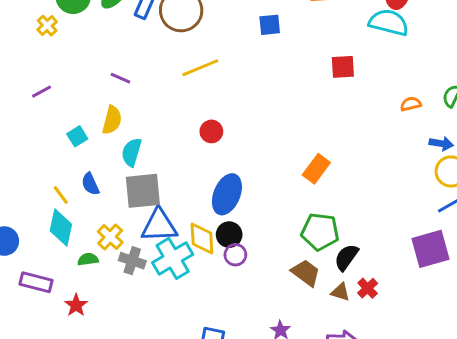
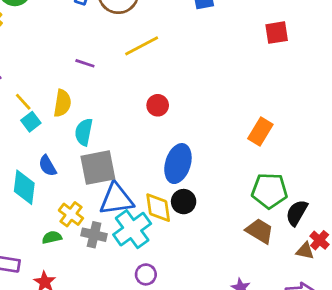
purple line: (120, 78) -> (85, 63), moved
yellow line: (61, 195) -> (23, 102), moved
cyan diamond: (61, 228) -> (24, 187), moved
purple circle: (235, 255) -> (146, 274), moved
brown triangle: (340, 292) -> (305, 251), moved

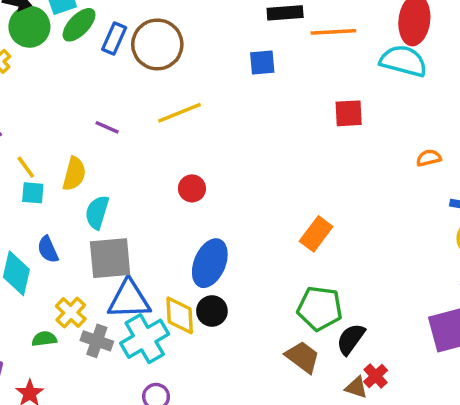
cyan square: (31, 122) -> (33, 193), turned 36

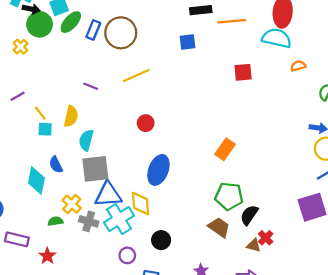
orange semicircle: (429, 158) -> (298, 66), moved
black circle: (212, 311) -> (161, 240), moved

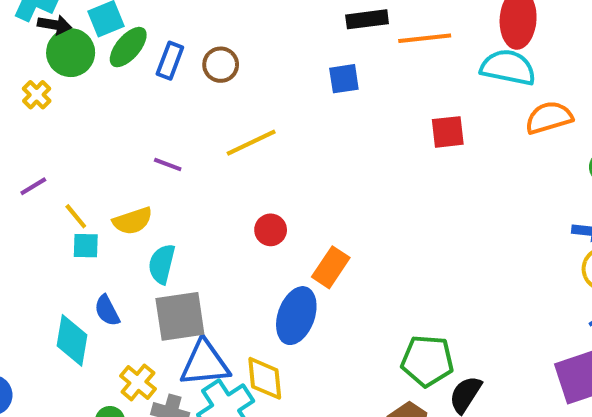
brown circle: (121, 33) -> (221, 65), size x0.6
orange semicircle: (298, 66) -> (549, 118), size x1.6
yellow semicircle: (71, 116) -> (133, 221), turned 60
orange rectangle: (225, 149) -> (331, 267), moved

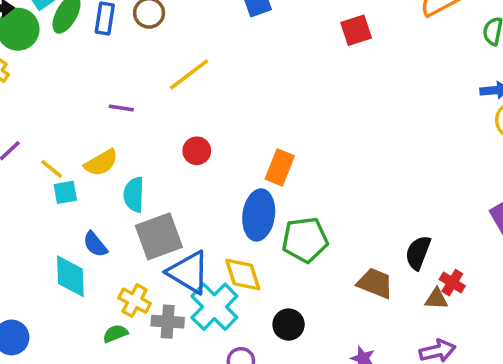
red circle: (271, 230) -> (197, 151), moved
green pentagon: (427, 361) -> (305, 240), moved
blue triangle: (205, 363) -> (189, 272), turned 48

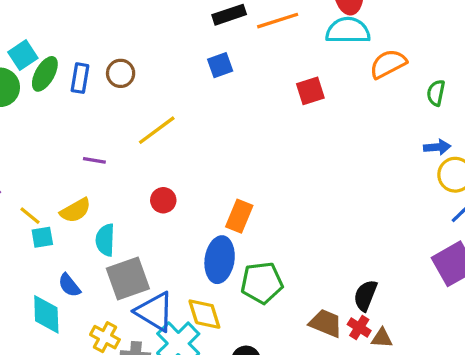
red cross: (452, 283) -> (359, 328), moved

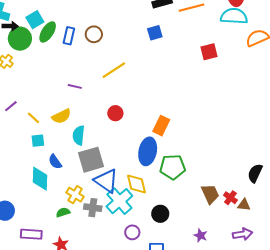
cyan square: (42, 237) -> (38, 141), moved
black semicircle: (365, 295) -> (255, 173), moved
brown trapezoid: (326, 323) -> (210, 194), turned 40

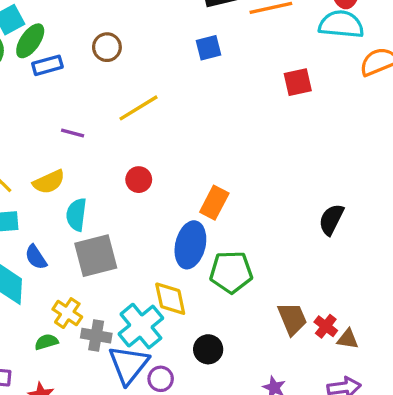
blue rectangle: (69, 36) -> (47, 65), moved, turned 60
black semicircle: (255, 173) -> (331, 219), moved
blue triangle: (106, 181) -> (129, 365), moved, turned 32

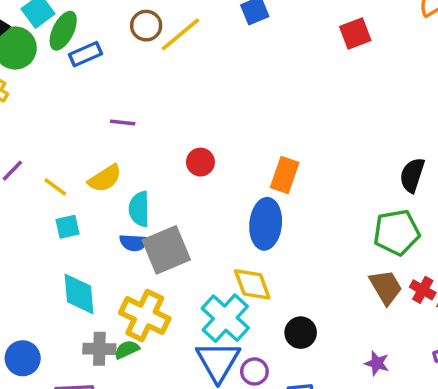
yellow line: (139, 108) -> (180, 34), moved
blue semicircle: (36, 257) -> (134, 243), moved, turned -45
green pentagon: (231, 272) -> (396, 232), moved
yellow cross: (67, 313) -> (145, 316), size x1.5
gray cross: (96, 336) -> (99, 349), moved

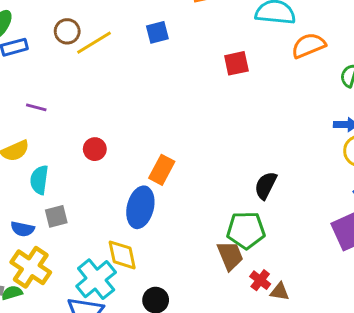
blue semicircle: (134, 243) -> (23, 229), moved
gray square: (166, 250) -> (56, 216), size x0.6
brown trapezoid: (386, 287) -> (230, 256), moved

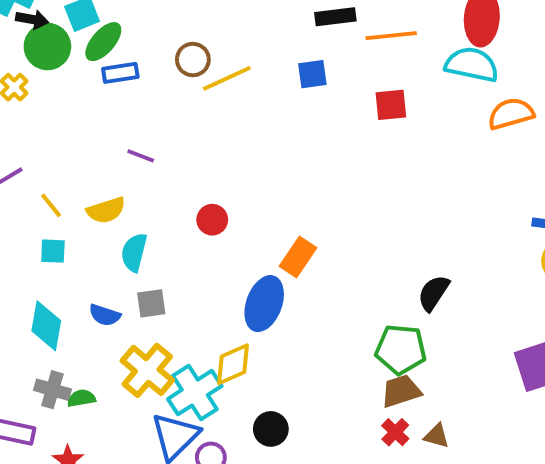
red square: (236, 63) -> (391, 105), moved
yellow diamond: (122, 255) -> (233, 364), turned 72
brown trapezoid: (230, 256) -> (401, 391), moved, turned -92
yellow cross: (31, 267) -> (147, 370), moved
red cross: (260, 280) -> (395, 432), moved

